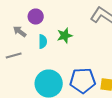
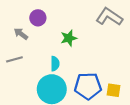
cyan semicircle: (43, 42) -> (55, 64), moved

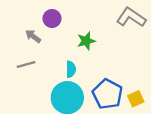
blue pentagon: (88, 86) -> (107, 94), turned 30
yellow square: (113, 90) -> (136, 99), turned -32

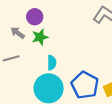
green star: (86, 41) -> (40, 37), moved

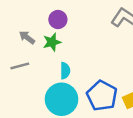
purple circle: (35, 17) -> (58, 20), moved

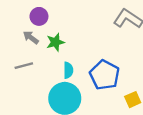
purple circle: (58, 20) -> (39, 16), moved
blue pentagon: (102, 96) -> (105, 75), moved

